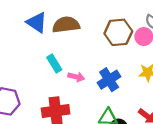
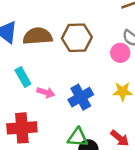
brown hexagon: (118, 32) -> (77, 38), moved

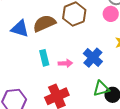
cyan rectangle: (23, 77) -> (44, 58), turned 35

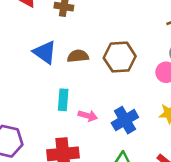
brown semicircle: (44, 23) -> (78, 56), size x0.7

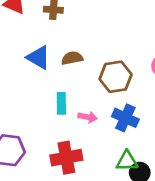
brown hexagon: (120, 57) -> (116, 77), moved
blue cross: (125, 120) -> (125, 118), turned -30

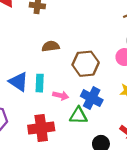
blue triangle: (38, 58) -> (19, 82), moved
green triangle: (127, 161) -> (78, 116), moved

